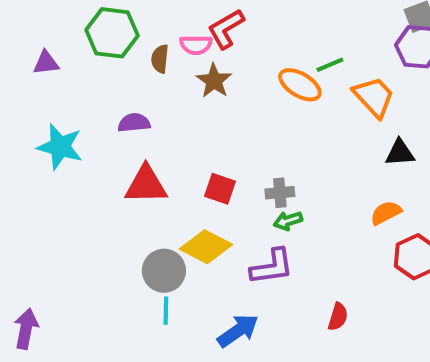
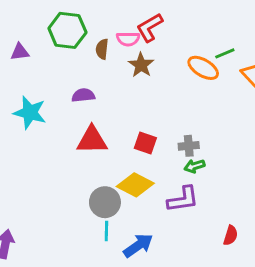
blue arrow: (238, 331) -> (138, 245), moved

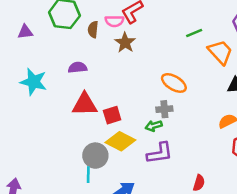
orange ellipse: (203, 68) -> (174, 83), moved
red square: (145, 143) -> (112, 115), moved, turned -36
green arrow: (194, 166) -> (154, 126), moved
cyan line: (106, 231) -> (88, 175), moved

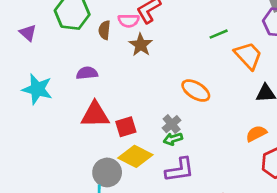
purple triangle: (25, 32) -> (28, 33), turned 49
gray cross: (164, 109) -> (172, 124), moved, turned -35

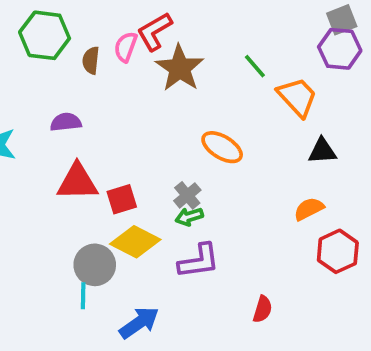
pink semicircle: (129, 21) -> (126, 47), turned 110
green line: (219, 34) -> (255, 66), turned 72
brown star: (141, 45) -> (180, 68), moved, size x1.4

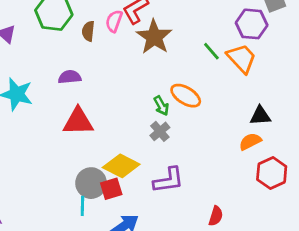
purple hexagon: (340, 49) -> (252, 24), moved
green line: (255, 66) -> (211, 51), moved
black triangle: (322, 151) -> (260, 116), moved
red square: (122, 199) -> (111, 189), moved
green arrow: (189, 217) -> (161, 106), moved, turned -102

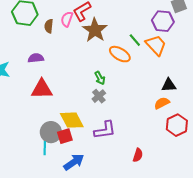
orange ellipse: (186, 96) -> (120, 54), moved
yellow diamond: (121, 166) -> (72, 120), turned 35

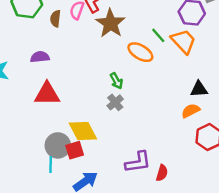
purple L-shape: (105, 130) -> (138, 162), moved

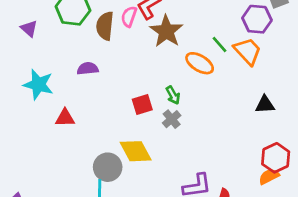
brown semicircle: (55, 19) -> (105, 26), size x1.5
red triangle: (47, 94) -> (65, 118), moved, size x0.7
orange semicircle: (191, 111) -> (269, 176), moved
red square: (75, 150) -> (142, 105), moved

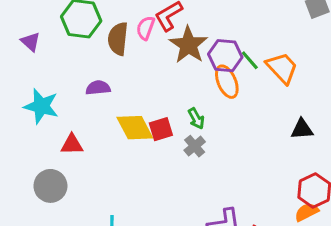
purple hexagon: (257, 19) -> (225, 56), moved
orange ellipse: (200, 63) -> (227, 82), turned 36
yellow diamond: (136, 151) -> (135, 128), moved
gray circle: (108, 167) -> (50, 186), moved

